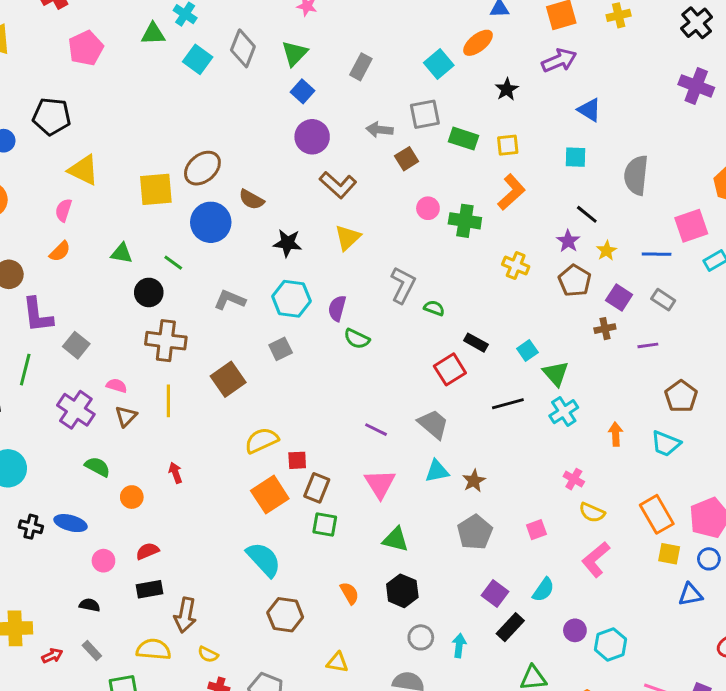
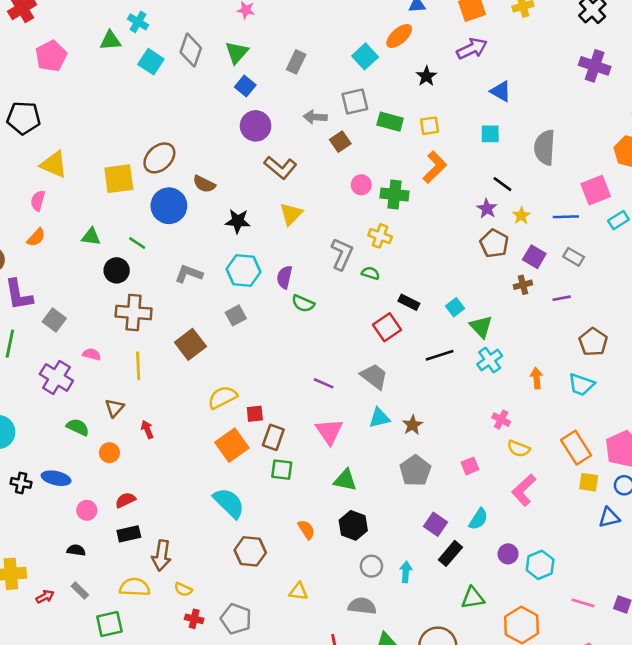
yellow cross: (516, 265) -> (380, 236), moved
brown triangle: (126, 416) -> (115, 408), moved

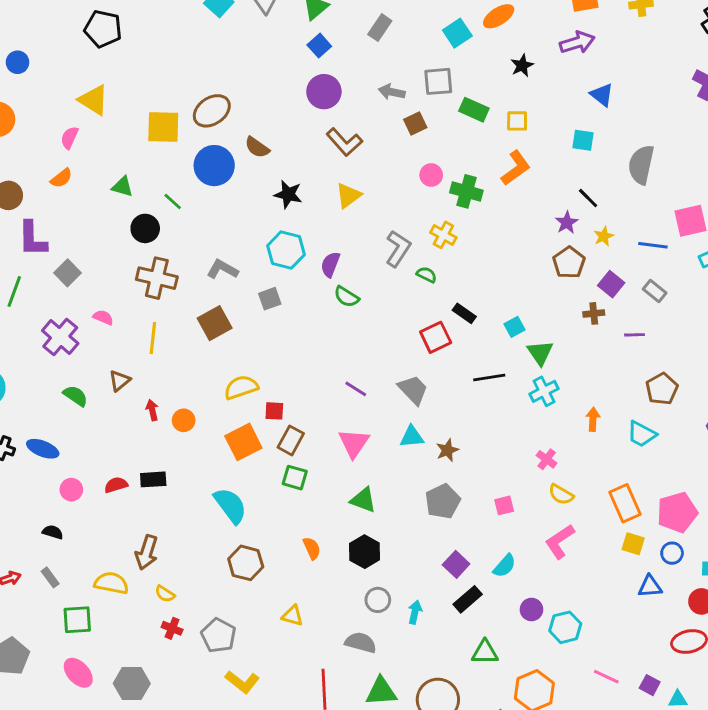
black pentagon: (24, 118) -> (103, 29), moved
gray L-shape: (189, 274) -> (222, 269), moved
orange circle: (109, 453) -> (184, 420), moved
black rectangle: (129, 534) -> (153, 479), moved

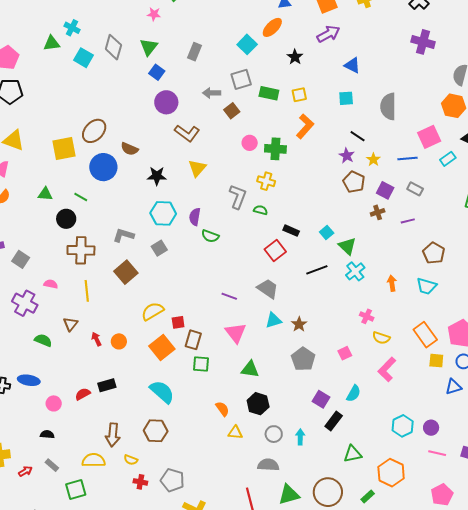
brown hexagon: (246, 563) -> (156, 431), moved
purple circle: (531, 610) -> (431, 428), moved
yellow triangle: (292, 616) -> (235, 433), moved

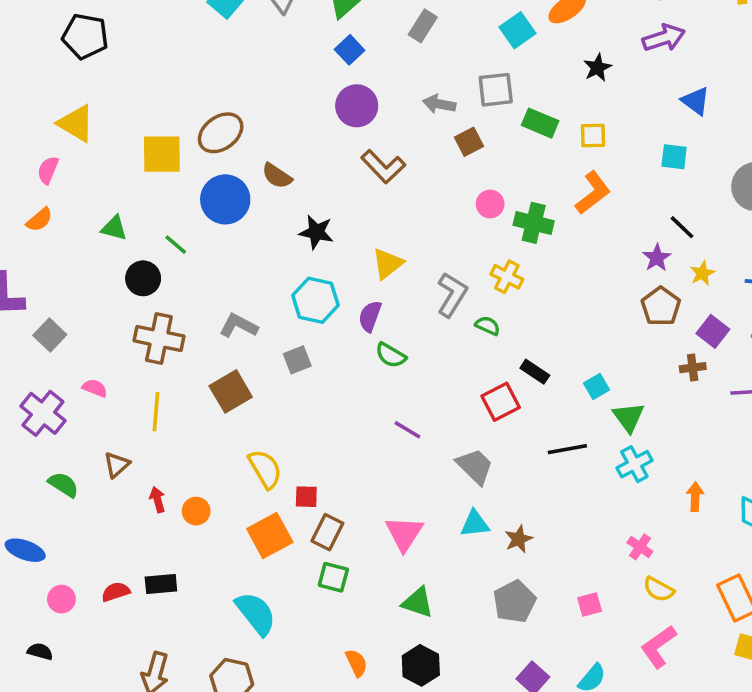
yellow triangle: (197, 168) -> (388, 264), moved
purple line: (229, 296) -> (407, 430), moved
yellow semicircle: (153, 311) -> (265, 469), turned 80

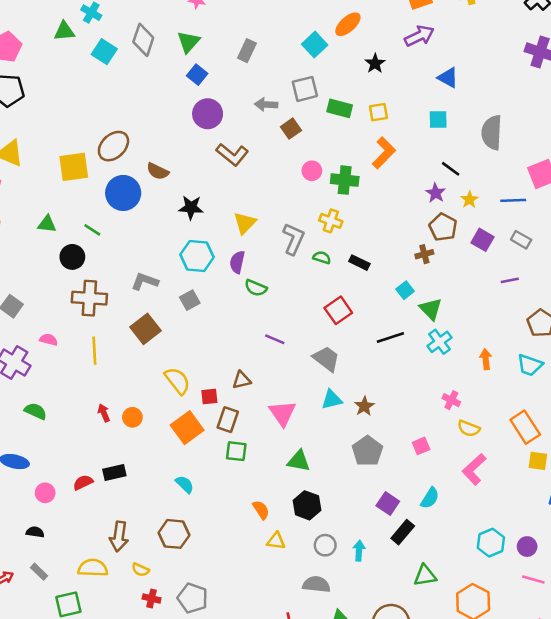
brown cross: (693, 368) -> (424, 254), moved
black rectangle: (535, 372) -> (359, 263), moved
brown triangle: (117, 465) -> (242, 380), moved, turned 36
cyan semicircle: (256, 613) -> (185, 484), size x0.6

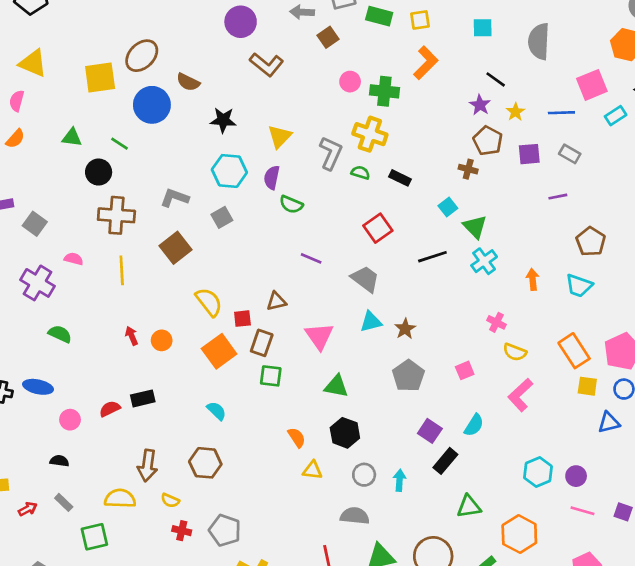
yellow cross: (331, 221) -> (370, 134), size x1.4
purple square: (483, 240) -> (529, 154), turned -35
brown cross: (424, 254) -> (468, 169), turned 30

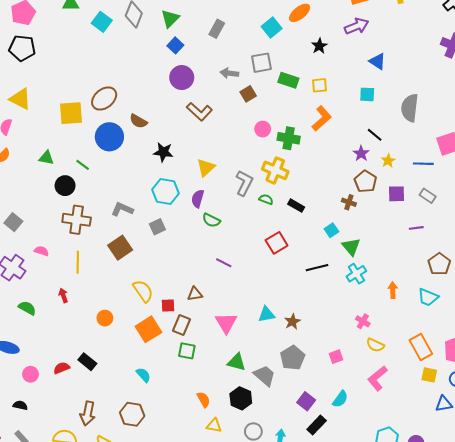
gray trapezoid: (365, 279) -> (265, 376), moved
red arrow: (132, 336) -> (63, 295), moved
black rectangle: (143, 398) -> (87, 362), turned 48

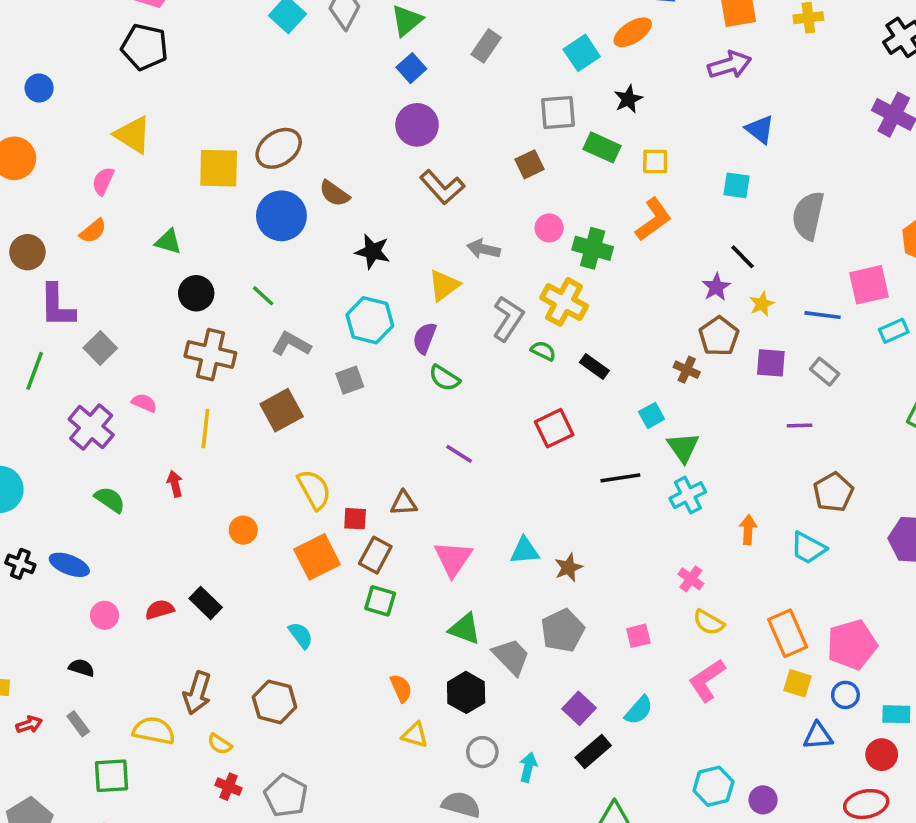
black star: (319, 46) -> (628, 99), moved
gray arrow: (229, 73) -> (484, 249), moved
green line: (83, 165) -> (263, 296), moved

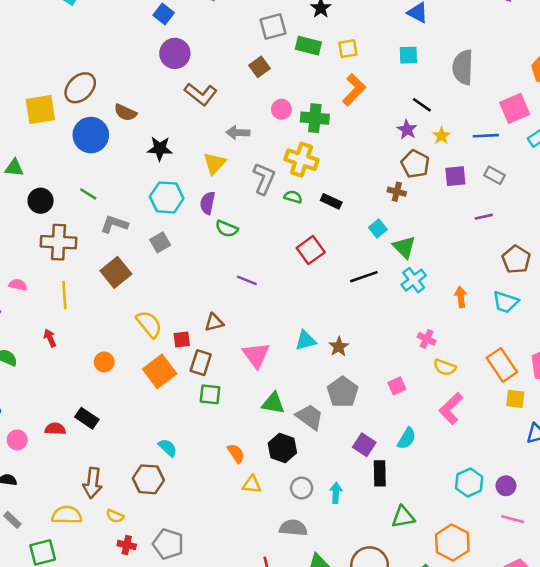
red semicircle: (160, 610) -> (55, 429), turned 30
cyan semicircle: (301, 635) -> (168, 448), moved
black rectangle: (593, 751) -> (380, 473), turned -40

